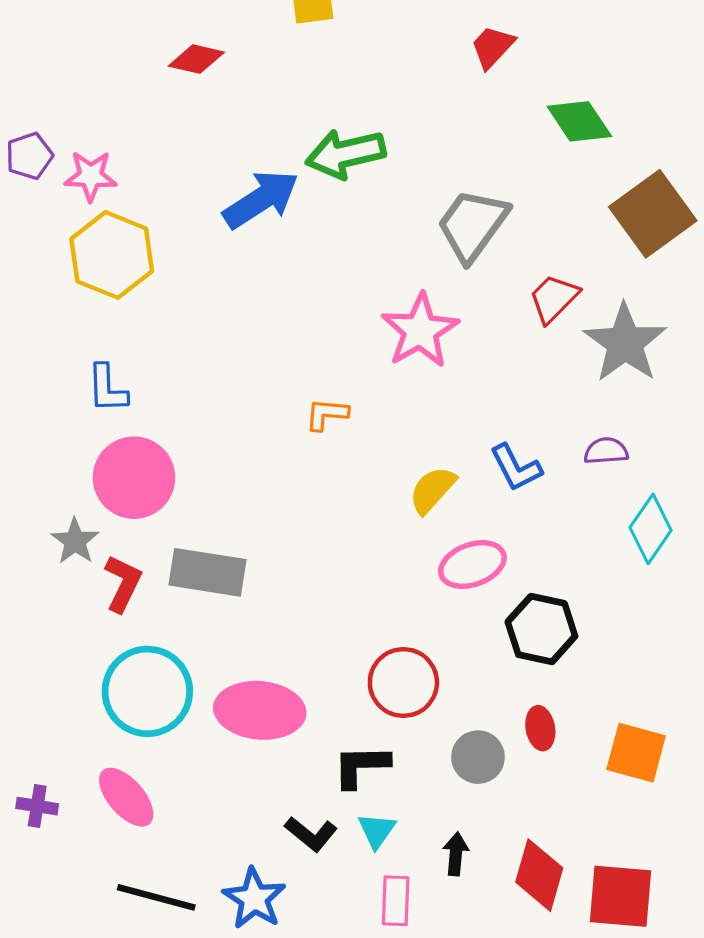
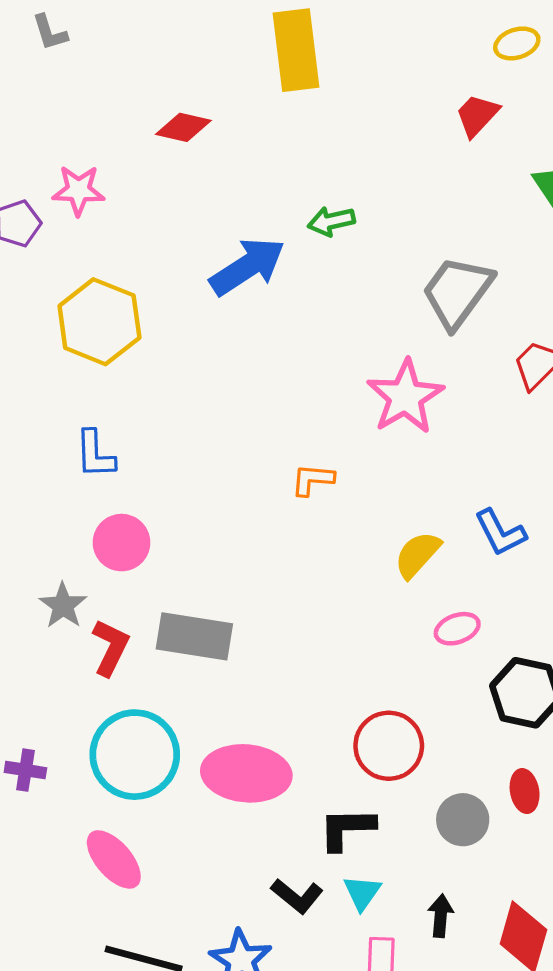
green arrow: (346, 154) -> (331, 221), size x0.6
pink star: (91, 176) -> (78, 190), moved
pink circle: (134, 478) -> (122, 543), size x0.7
pink ellipse: (472, 564) -> (457, 629), size x0.7
purple cross: (37, 806) -> (25, 770), moved

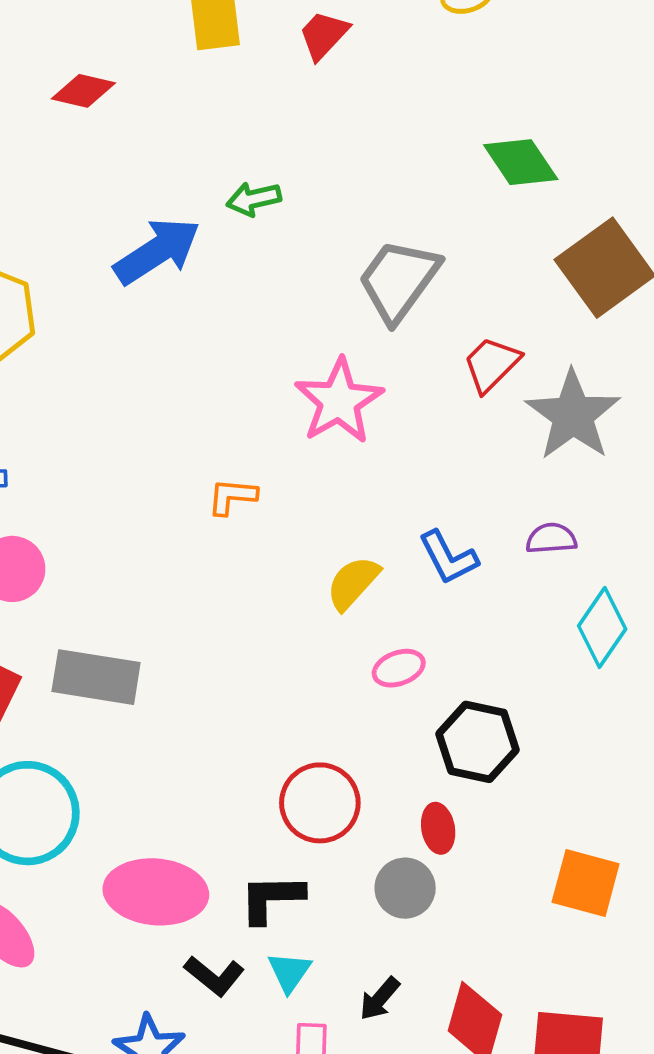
red trapezoid: (477, 115) -> (324, 35), moved
pink ellipse: (246, 773) -> (156, 892), moved
red ellipse: (525, 791) -> (438, 828), moved
black arrow: (441, 916) -> (380, 999), turned -144

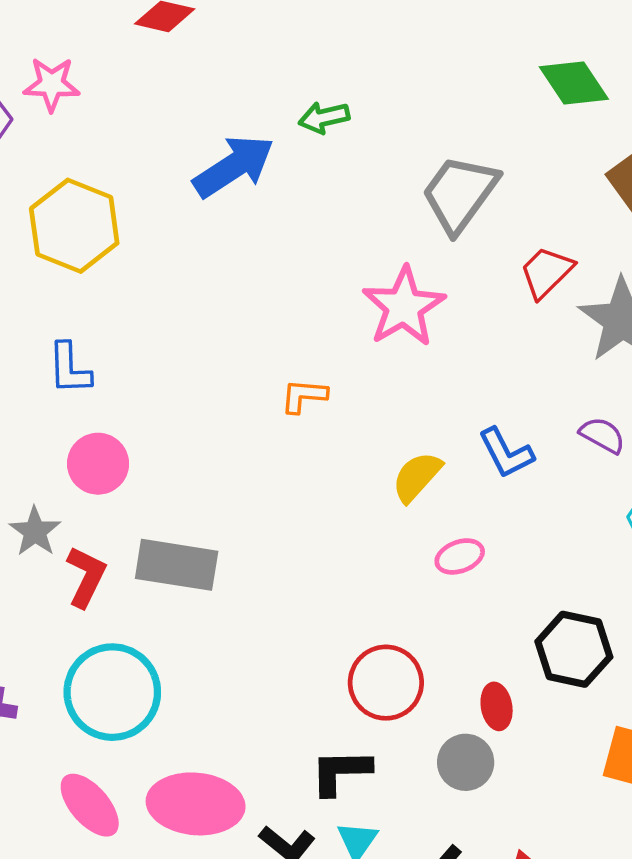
purple semicircle: (551, 538) -> (602, 435), turned 33
black hexagon: (478, 742) -> (574, 649), moved
pink ellipse: (156, 892) -> (196, 804), moved

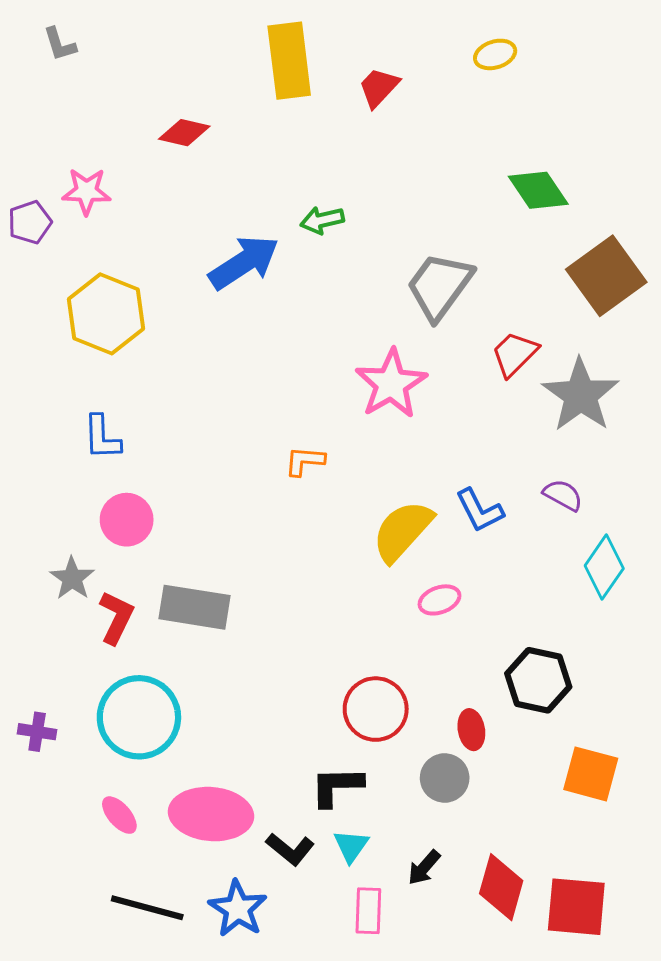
yellow semicircle: (417, 477) -> (402, 531), size x1.4
pink ellipse: (90, 805) -> (119, 815), size x0.7

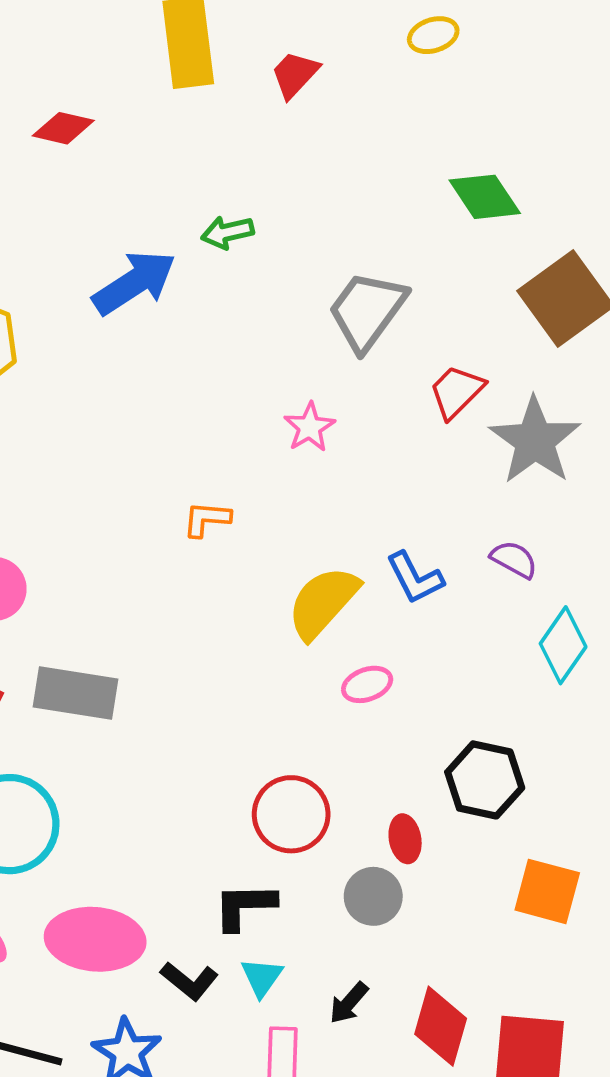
pink star: (391, 384) -> (309, 427), size x0.6

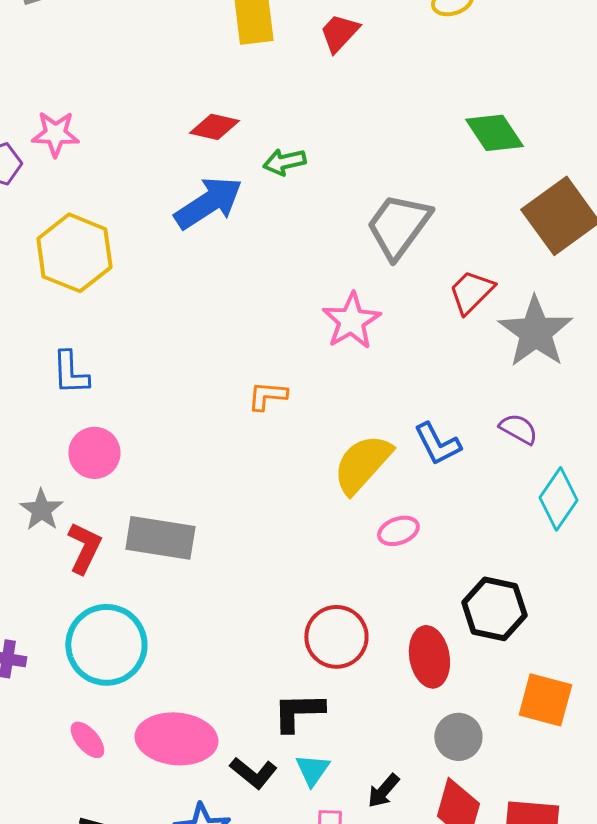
red diamond: (63, 128) -> (214, 127), moved
pink star: (309, 427) -> (351, 321), size x1.4
red ellipse: (405, 839) -> (429, 657), size x1.5
gray circle: (373, 896) -> (458, 737), moved

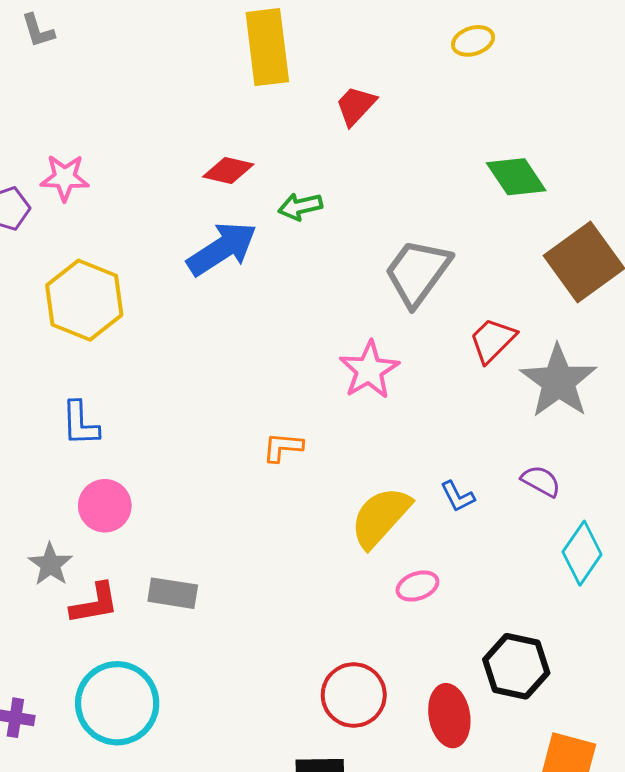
red trapezoid: (339, 33) -> (356, 106), moved
blue L-shape: (437, 444) -> (458, 497), size x0.7
gray rectangle: (160, 538) -> (173, 593), size x0.7
red L-shape: (84, 548) -> (95, 603), turned 54

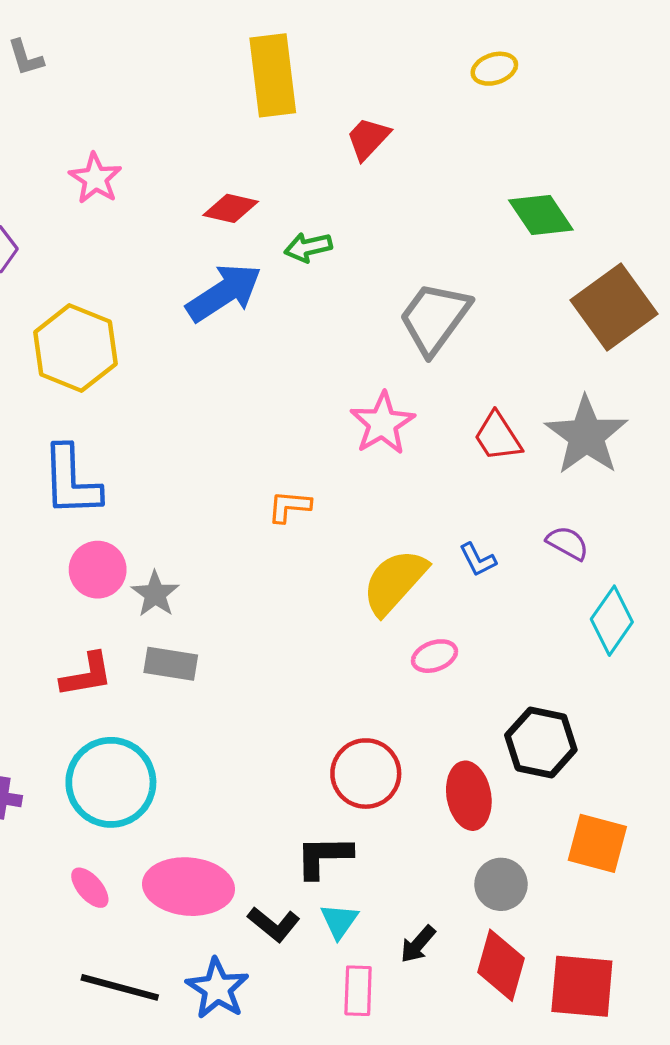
pink star: (65, 178) -> (95, 178), moved, turned 30
red trapezoid: (493, 340) -> (498, 437), moved, turned -78
blue L-shape: (80, 423) -> (71, 481), size x1.5
gray star: (50, 564) -> (155, 594), moved

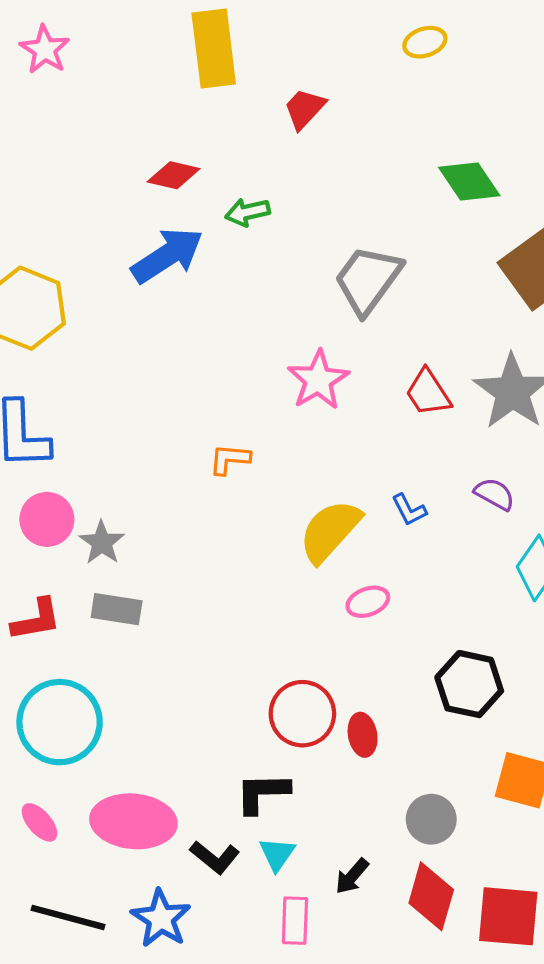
pink star: (95, 178) -> (45, 50), moved
red ellipse: (469, 796) -> (363, 735), moved, size x0.7

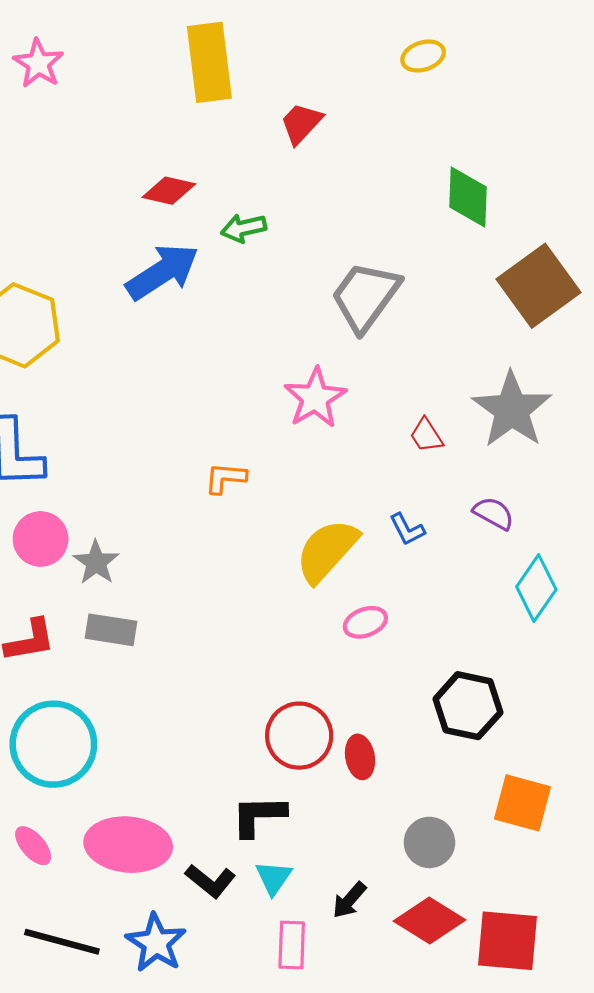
green diamond: (469, 182) -> (468, 197), turned 36
red trapezoid: (428, 393) -> (426, 435), moved, size x0.7
red diamond: (431, 896) -> (429, 920), turned -74

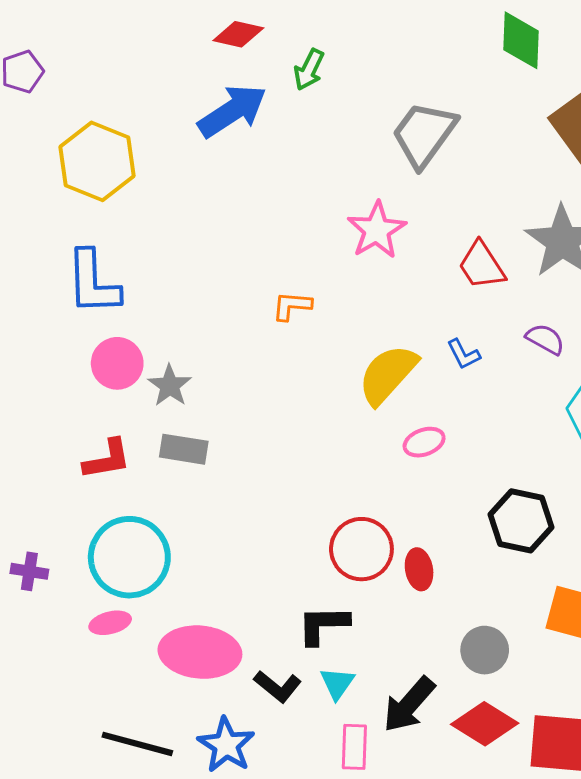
green arrow: (244, 228) -> (309, 70), turned -51
red trapezoid: (426, 435) -> (482, 265), size x1.5
pink ellipse: (33, 846) -> (110, 623), moved, turned -63
black arrow: (349, 900) -> (409, 705), size x1.6

